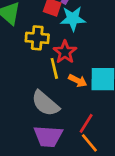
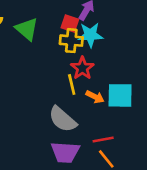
yellow cross: (37, 38) -> (71, 41), moved
red line: (86, 123) -> (103, 139), turned 48

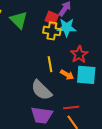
red star: (82, 68) -> (79, 54), moved

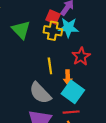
green triangle: (19, 20) -> (21, 30), moved
orange arrow: (67, 75) -> (68, 77), turned 56
cyan square: (86, 75) -> (73, 92), moved, turned 30

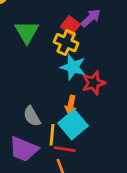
cyan star: (69, 28) -> (73, 67), moved
yellow line: (50, 66) -> (52, 135), moved
gray semicircle: (40, 93) -> (32, 116), size x0.7

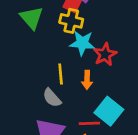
cyan square: (73, 125) -> (109, 111), moved
yellow line: (52, 135) -> (61, 74), moved

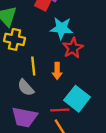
yellow cross: (71, 21) -> (15, 39), moved
cyan star: (82, 43) -> (61, 28), moved

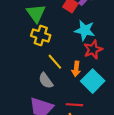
yellow line: (33, 66) -> (55, 62), turned -42
cyan square: (77, 99) -> (93, 81), moved

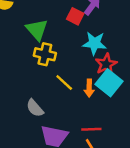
gray semicircle: (46, 81) -> (35, 108), moved
cyan square: (93, 81) -> (109, 83), moved

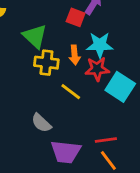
red star: (106, 64) -> (97, 69), moved, turned 30
orange arrow: (89, 88) -> (75, 55), moved

